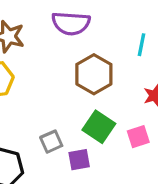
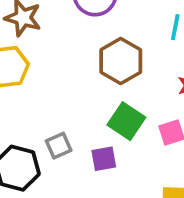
gray square: (51, 142) -> (59, 146), moved

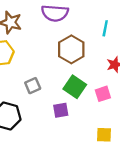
gray square: (59, 146) -> (33, 86), moved

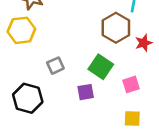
brown hexagon: (71, 49) -> (116, 28), moved
pink square: (103, 94) -> (131, 84), moved

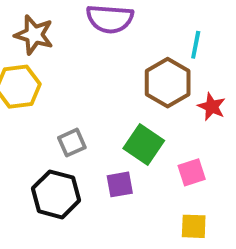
red star: (144, 43) -> (212, 107), turned -30
black hexagon: (28, 98) -> (56, 194), moved

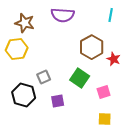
cyan line: (196, 45) -> (111, 15), moved
purple square: (120, 184) -> (58, 101), moved
black hexagon: (56, 194) -> (24, 95), moved

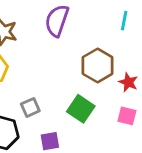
purple semicircle: (63, 15) -> (57, 21), turned 105
pink square: (104, 92) -> (127, 116), moved, turned 32

